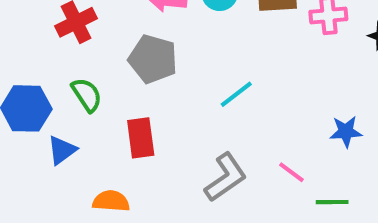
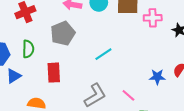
gray pentagon: (153, 59) -> (63, 33), turned 30
green semicircle: (87, 95) -> (28, 49), turned 30

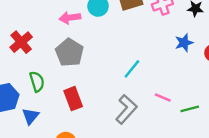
cyan line: (103, 54) -> (132, 69), moved
blue star: (157, 77) -> (184, 43), moved

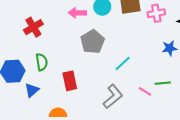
gray pentagon: (69, 52) -> (92, 42), moved
green line: (190, 109) -> (163, 83), moved

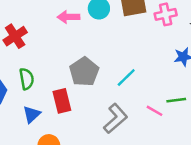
gray pentagon: (92, 42) -> (84, 72), moved
blue triangle: (32, 90) -> (32, 114), moved

